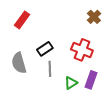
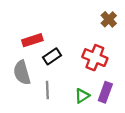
red rectangle: (22, 20) -> (32, 40), moved, turned 36
gray line: (50, 69) -> (47, 90), moved

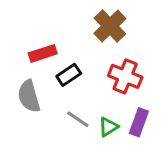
brown cross: (109, 19) -> (110, 26), moved, size x1.5
gray line: (47, 90) -> (78, 119), moved, turned -54

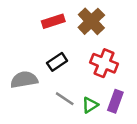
red rectangle: (43, 53) -> (53, 21), moved
gray semicircle: (29, 96) -> (24, 80), turned 96

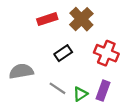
black rectangle: (57, 62) -> (63, 53), moved
red cross: (104, 63) -> (106, 53), moved

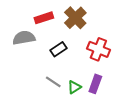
gray semicircle: (21, 71) -> (24, 38), moved

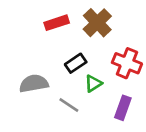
gray semicircle: (24, 38) -> (34, 83), moved
green triangle: (74, 87) -> (93, 83), moved

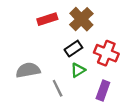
black rectangle: (76, 63) -> (73, 49), moved
gray line: (69, 105) -> (58, 88), turned 30

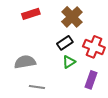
red rectangle: (47, 19) -> (31, 14), moved
gray line: (58, 88) -> (37, 87), moved, turned -56

